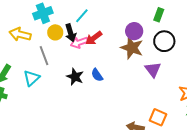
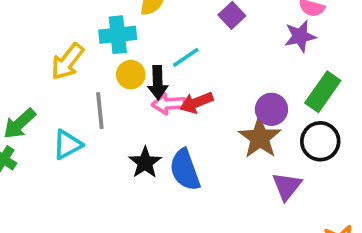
green rectangle: (159, 15) -> (323, 92), size x1.5
yellow arrow: (20, 34) -> (67, 62), turned -80
blue semicircle: (97, 75) -> (185, 170), size x1.6

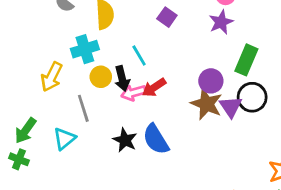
cyan line: (186, 57) -> (139, 55), turned -75
purple triangle: (287, 186) -> (231, 107), moved

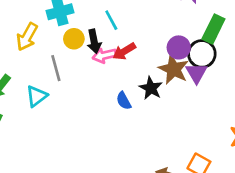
black circle: (252, 97) -> (202, 54), moved
blue semicircle: (156, 139) -> (124, 101), size x0.6
black star: (125, 140) -> (151, 88), moved

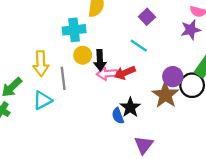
cyan line: (111, 20) -> (139, 46), moved, turned -36
yellow arrow: (27, 37) -> (41, 64), moved, turned -40
purple triangle: (197, 73) -> (144, 145), moved
black star: (151, 88) -> (130, 107), moved

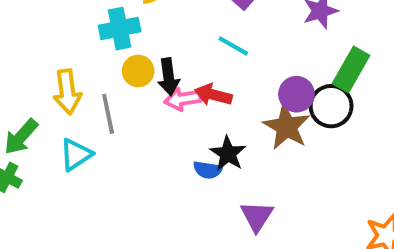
red arrow: (125, 73) -> (213, 95), turned 42
blue semicircle: (118, 116) -> (208, 170), turned -56

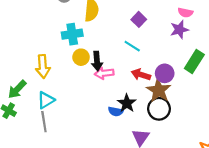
red arrow: (213, 95) -> (141, 75), moved
black circle: (331, 106) -> (159, 109), moved
gray line: (108, 114) -> (44, 122), moved

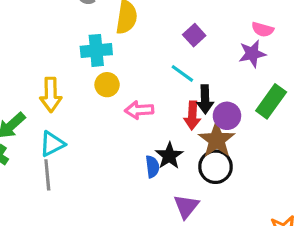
black arrow: (97, 61) -> (205, 99), moved
red arrow: (141, 75) -> (192, 115), turned -108
blue semicircle: (116, 111) -> (152, 167), turned -112

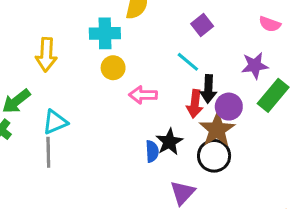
purple star: (252, 54) -> (255, 66), moved
yellow arrow: (51, 95) -> (46, 55), moved

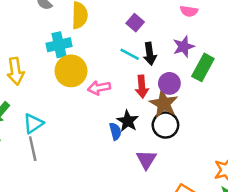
yellow circle: (113, 68) -> (71, 71), size x1.6
black arrow: (208, 89) -> (150, 54), moved

